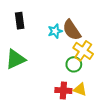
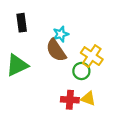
brown semicircle: (72, 30) -> (56, 50), moved

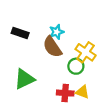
black rectangle: (22, 23) -> (20, 33), moved, turned -63
green triangle: (17, 65) -> (24, 79), moved

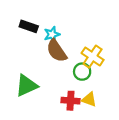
cyan star: (57, 32) -> (52, 34), moved
black rectangle: (20, 33) -> (29, 26), moved

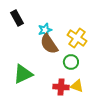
black rectangle: (29, 26) -> (17, 18), moved, turned 42
yellow cross: (93, 57) -> (77, 38), moved

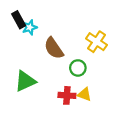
cyan star: (45, 30) -> (30, 27), moved
yellow cross: (77, 38) -> (97, 42), moved

